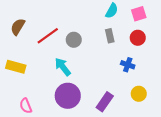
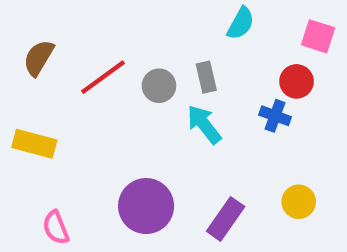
pink square: (139, 14) -> (318, 36), moved, turned 35
gray rectangle: (110, 36) -> (206, 77), moved
blue cross: (128, 65) -> (275, 116), moved
cyan arrow: (63, 67) -> (204, 124), moved

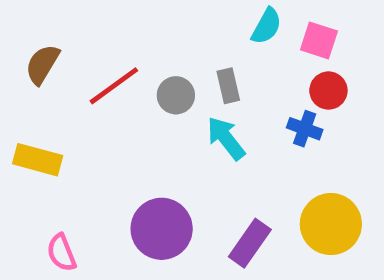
pink square: (318, 36) -> (319, 40), moved
yellow circle: (299, 202) -> (331, 224), size x1.6

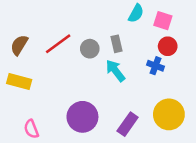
brown semicircle: (42, 64) -> (19, 45), moved

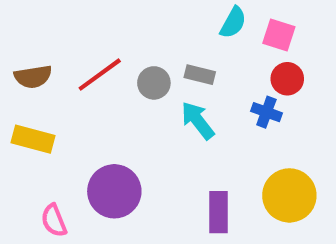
gray rectangle: (117, 44) -> (200, 75), turned -63
brown semicircle: (19, 45) -> (33, 77), turned -130
purple circle: (82, 117) -> (114, 191), moved
purple rectangle: (128, 124) -> (219, 212), turned -35

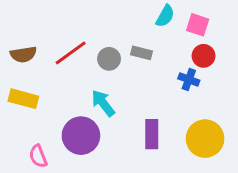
cyan arrow: (198, 120) -> (103, 103), moved
purple rectangle: (219, 212) -> (152, 134), moved

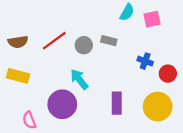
pink square: (198, 25) -> (152, 19), turned -30
red circle: (204, 56) -> (168, 74), moved

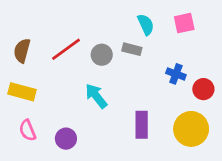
cyan semicircle: (127, 12) -> (146, 24), moved, turned -54
brown semicircle: (18, 42) -> (22, 51), turned 114
purple circle: (62, 104) -> (66, 139), moved, size x0.6
pink semicircle: (29, 120) -> (27, 130), moved

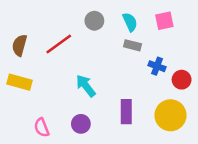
gray rectangle: (132, 49) -> (132, 45), moved
gray circle: (102, 55) -> (94, 21), moved
pink semicircle: (27, 130) -> (42, 128), moved
purple circle: (66, 139) -> (81, 124), moved

